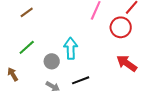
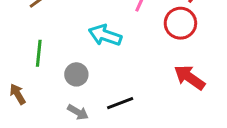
green line: (27, 47) -> (39, 53), turned -42
cyan arrow: (71, 48) -> (105, 35), moved, turned -70

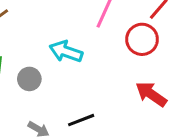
gray circle: (76, 74) -> (29, 79), moved

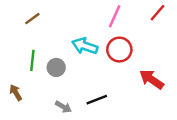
red circle: (142, 39) -> (119, 50), moved

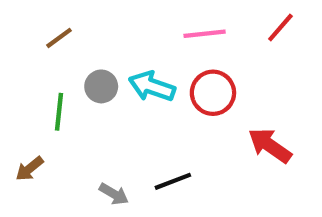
pink line: (115, 16) -> (205, 34), turned 60
gray circle: (56, 67) -> (101, 86), moved
brown arrow: (16, 92) -> (30, 169), turned -98

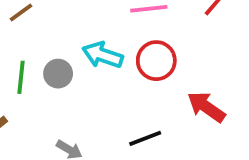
gray circle: (101, 86) -> (58, 74), moved
black line: (173, 181) -> (145, 138), moved

